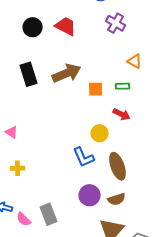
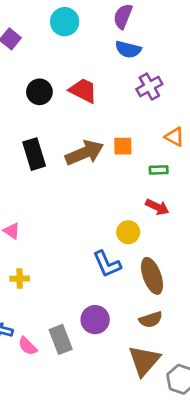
purple cross: (116, 23) -> (149, 87), turned 30
orange square: (96, 89) -> (123, 146), moved
purple circle: (90, 195) -> (95, 320), moved

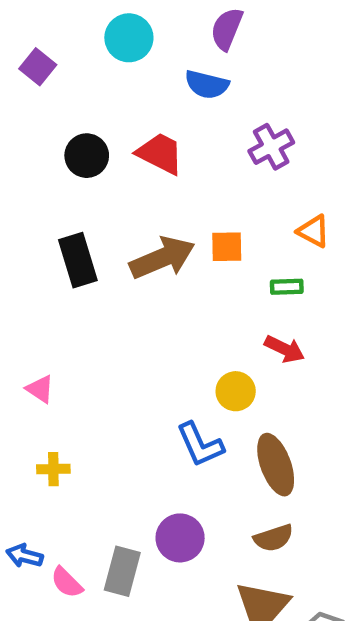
blue semicircle: (128, 49) -> (207, 84), moved
gray rectangle: (61, 339) -> (122, 571), turned 36

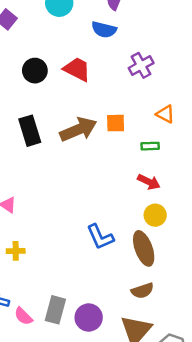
yellow circle: (236, 391) -> (155, 215), moved
purple circle: (180, 538) -> (89, 318), moved

